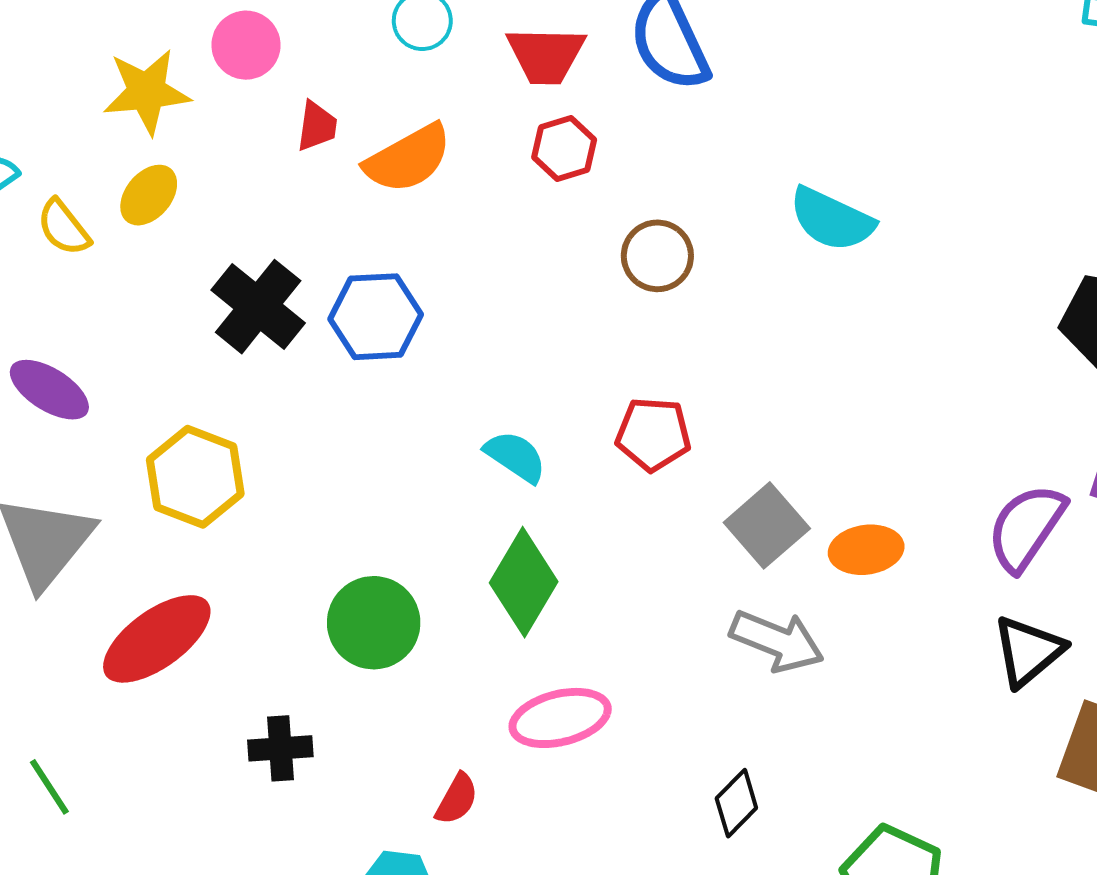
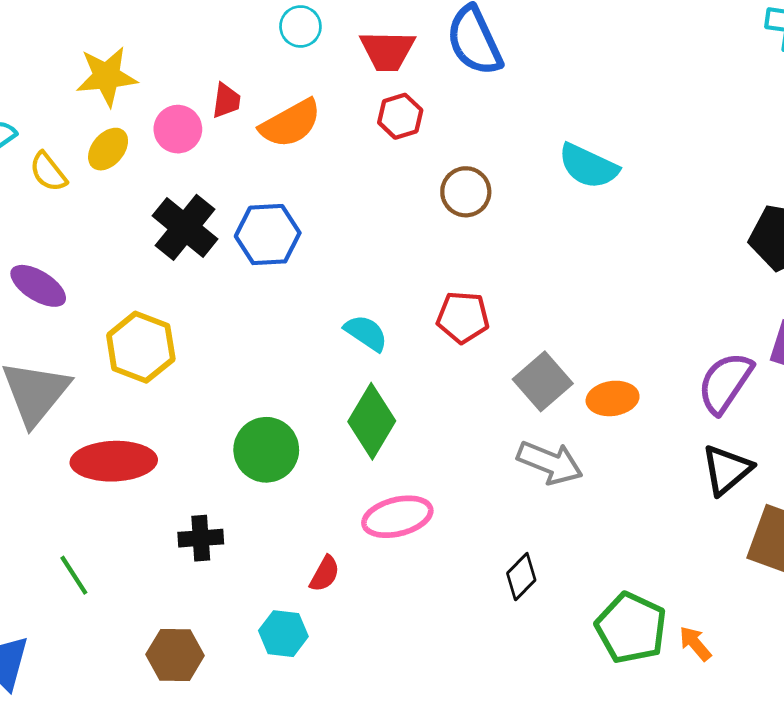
pink circle: (246, 45) -> (178, 129), moved
red ellipse: (157, 639) -> (114, 461), turned 34
green line: (49, 787) -> (74, 575), moved

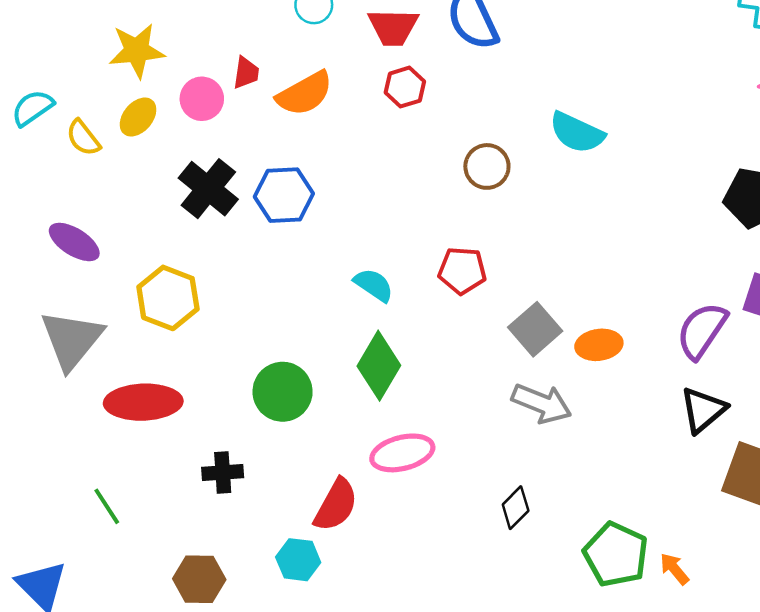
brown circle: (466, 192) -> (487, 166), moved
red semicircle: (325, 574) -> (336, 505), size x1.6

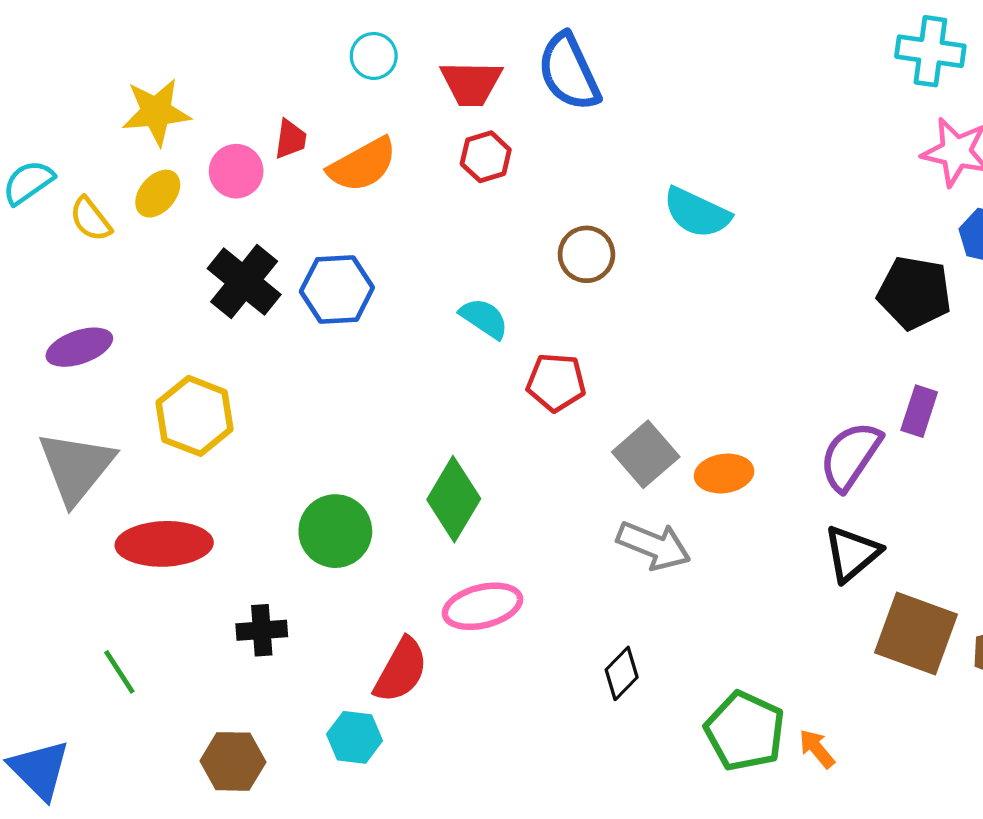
purple ellipse: (74, 242) -> (79, 347), turned -51
cyan semicircle: (374, 285) -> (484, 318), moved

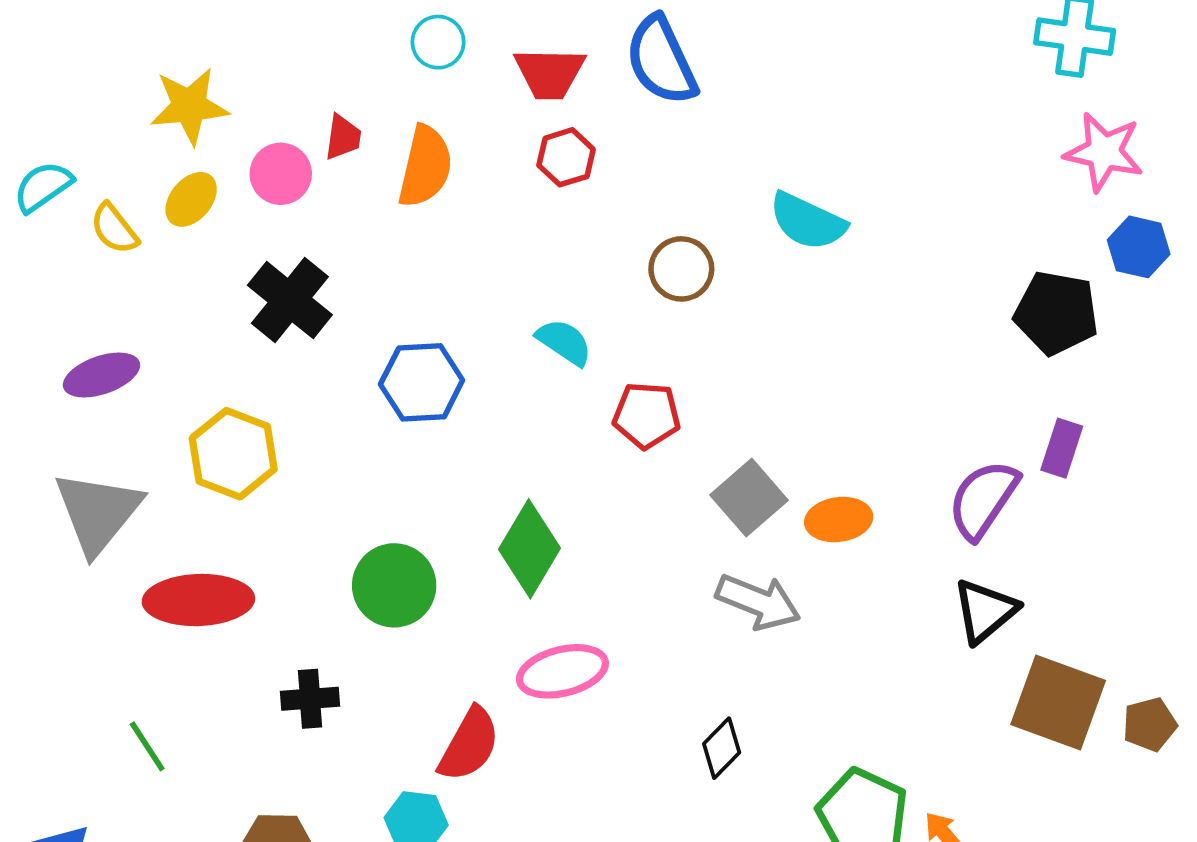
orange semicircle: (363, 165) -> (425, 166), turned -48
blue hexagon: (337, 290) -> (422, 382), moved

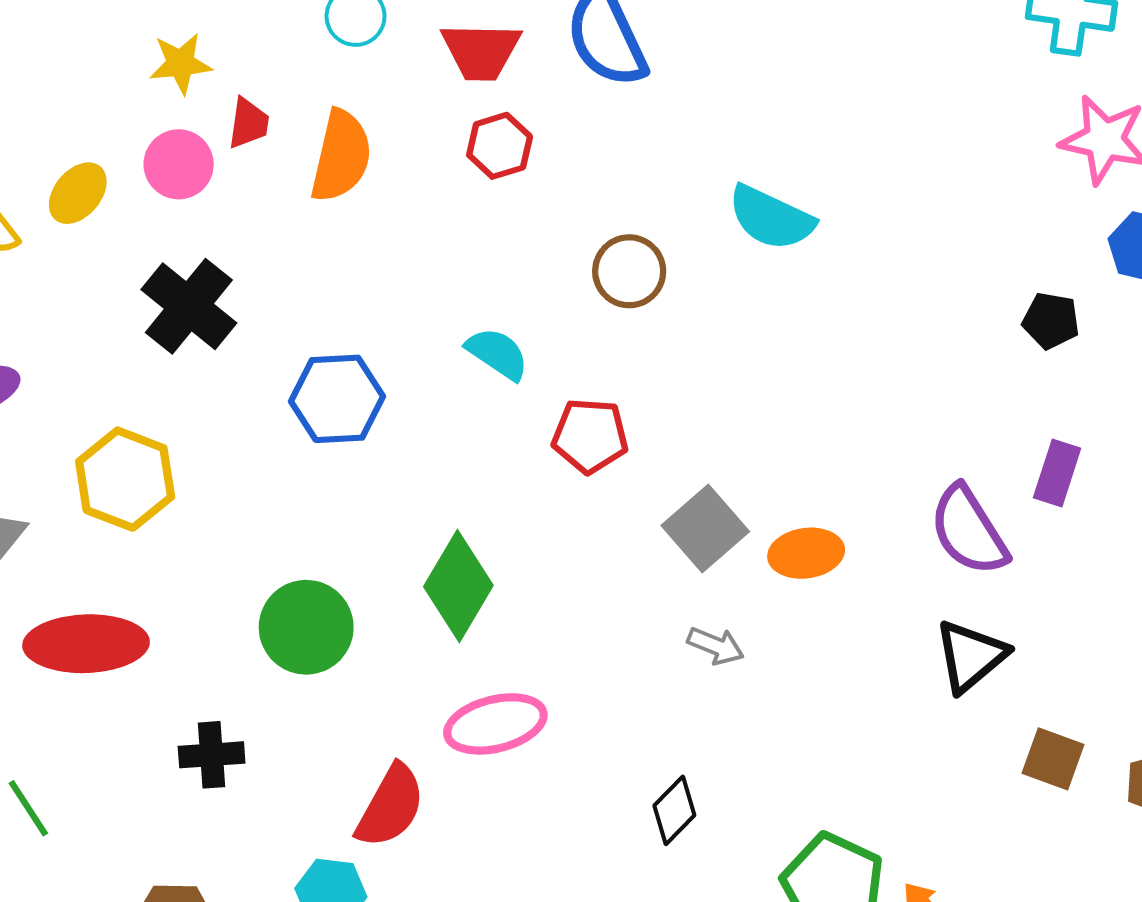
yellow star: (189, 106) -> (181, 64), moved, size x0.7
black pentagon: (1056, 313) -> (1051, 321), size x0.6
purple semicircle: (983, 499) -> (969, 531), turned -66
gray arrow: (758, 602) -> (716, 646), size x0.6
brown square: (1058, 702) -> (1053, 759), size x0.6

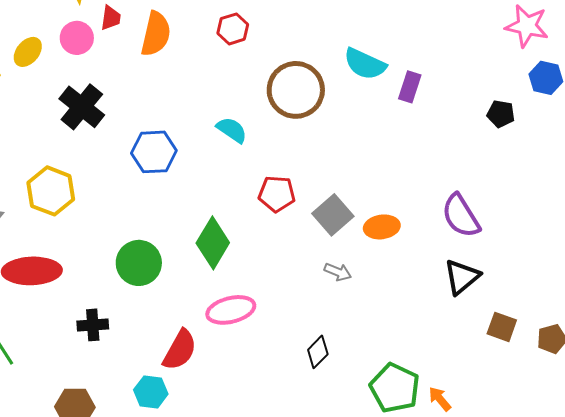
brown circle: (629, 271) -> (296, 90), size x1.6
red pentagon: (590, 436) -> (277, 194), moved
purple rectangle: (1057, 473) -> (410, 87), moved

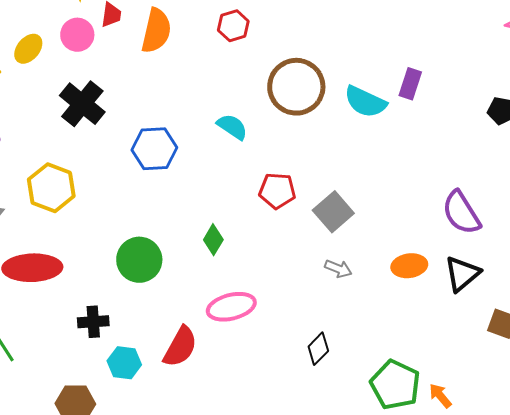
cyan semicircle: (365, 64) -> (365, 102), moved
orange ellipse: (382, 227) -> (409, 266), moved
green diamond: (213, 243) -> (213, 240), size x0.6
cyan hexagon: (151, 392) -> (124, 363), moved

